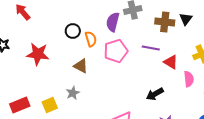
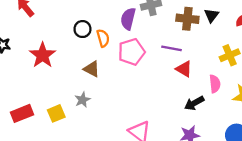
red star: (38, 54) -> (43, 55), turned 30
red triangle: (171, 62) -> (184, 69), moved
black arrow: (155, 94) -> (194, 103), moved

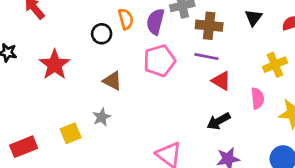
brown cross: (187, 19) -> (209, 26), moved
orange semicircle: (103, 38) -> (126, 19), moved
black arrow: (194, 103) -> (219, 121), moved
red rectangle: (22, 113) -> (24, 147), moved

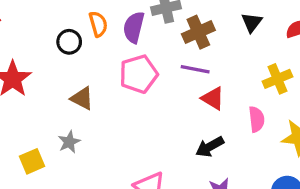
brown cross: (209, 26) -> (198, 32), turned -30

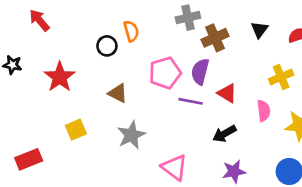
purple semicircle: (134, 27) -> (200, 72), moved
purple line: (195, 69) -> (191, 101), moved
gray star: (69, 142) -> (131, 135), moved, size x1.5
yellow square: (32, 161) -> (76, 130), moved

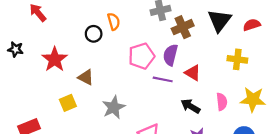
black triangle: (260, 30) -> (219, 20), size x1.6
yellow cross: (281, 77) -> (237, 59), turned 30
brown triangle: (118, 93) -> (86, 77), moved
pink semicircle: (264, 111) -> (222, 102), moved
black arrow: (224, 134) -> (190, 106), turned 60

